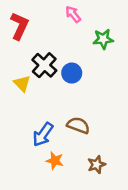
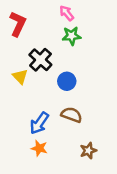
green star: (103, 39) -> (72, 36), moved
blue circle: (72, 73) -> (67, 81), moved
orange star: (55, 161) -> (39, 148), moved

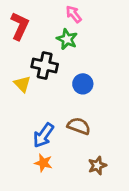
green star: (72, 36) -> (67, 39), moved, turned 30
black cross: (40, 60) -> (45, 65), turned -30
blue circle: (67, 81) -> (83, 84), moved

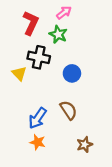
pink arrow: (74, 14) -> (64, 13), turned 91
red L-shape: (20, 26) -> (31, 23), moved
brown semicircle: (79, 126) -> (69, 110), turned 36

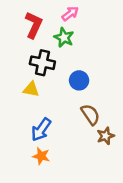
yellow triangle: (19, 73) -> (31, 89), moved, turned -35
brown semicircle: (69, 110) -> (90, 114), moved
brown star: (85, 145) -> (106, 136), moved

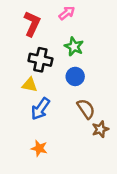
green star: (64, 38) -> (74, 46), moved
blue arrow: (41, 130) -> (40, 109), moved

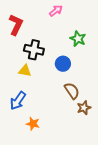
red L-shape: (32, 24) -> (16, 25), moved
green star: (74, 46) -> (78, 39), moved
blue arrow: (40, 109) -> (18, 101), moved

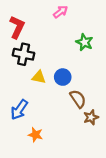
black cross: (34, 50) -> (24, 54), moved
blue circle: (63, 64) -> (63, 77), moved
yellow triangle: (25, 71) -> (39, 77), moved

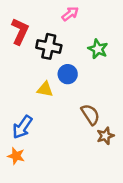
black cross: (24, 54) -> (49, 46), moved
blue circle: (63, 77) -> (68, 74), moved
orange star: (36, 135) -> (16, 156), moved

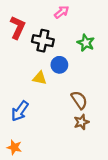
brown star: (105, 136) -> (81, 122), moved
orange star: (16, 156) -> (14, 147), moved

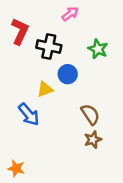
yellow triangle: (40, 78) -> (45, 89), turned -32
blue arrow: (20, 111) -> (29, 114), moved, turned -75

